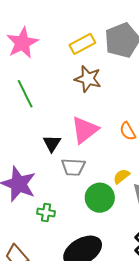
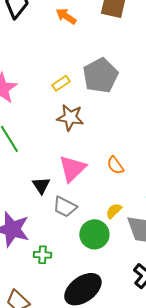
yellow rectangle: (82, 44) -> (61, 83), size x0.7
gray trapezoid: (73, 167) -> (65, 207), turned 30

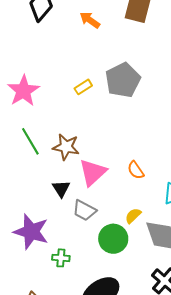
brown star: (70, 117) -> (66, 147), moved

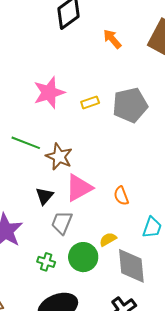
pink star: (23, 91) -> (49, 93), moved
green line: (30, 141) -> (26, 143), turned -52
gray trapezoid: (84, 210) -> (62, 223), turned 70
green cross: (61, 258) -> (46, 262), moved

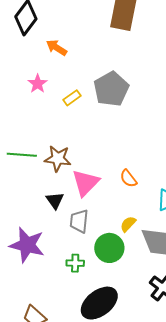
orange arrow: (112, 39) -> (57, 48), moved
pink star: (49, 93) -> (38, 84), moved, size x0.6

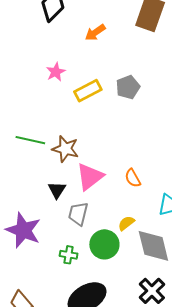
orange arrow: (57, 48) -> (95, 33), moved, turned -75
gray pentagon: (111, 89) -> (128, 87), size x0.7
yellow rectangle: (72, 98) -> (88, 91), size x1.5

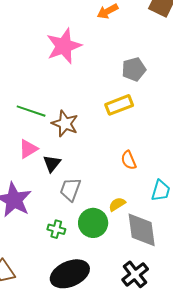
pink star: (56, 72) -> (64, 46), size x1.8
yellow rectangle: (88, 91) -> (119, 105), moved
pink triangle: (90, 177) -> (28, 149), moved, size x0.7

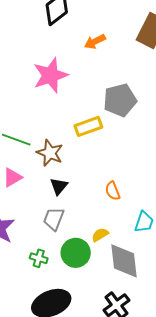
gray pentagon: (134, 69) -> (120, 100), size x1.4
yellow rectangle: (119, 105) -> (88, 126), moved
black triangle: (52, 163) -> (59, 186), moved

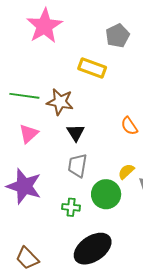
gray pentagon: (120, 100) -> (118, 36), size x0.7
yellow rectangle: (88, 126) -> (92, 68), turned 52

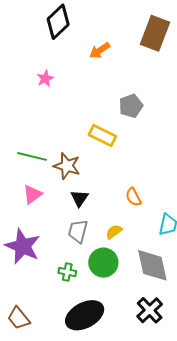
pink star: (44, 26) -> (45, 79), moved, size x0.5
yellow semicircle: (126, 171) -> (114, 232), moved

